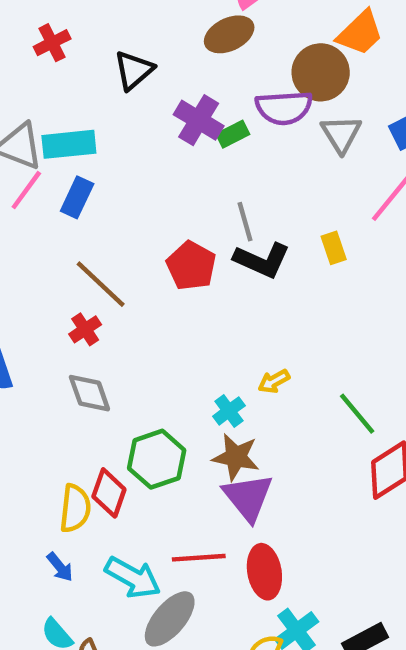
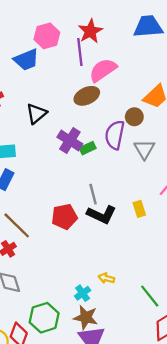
brown circle: (321, 72) -> (134, 117), size x0.6
purple semicircle: (284, 108) -> (115, 135), turned 104
red pentagon: (191, 266) -> (64, 217), turned 30
yellow arrow: (274, 381) -> (106, 278), turned 42

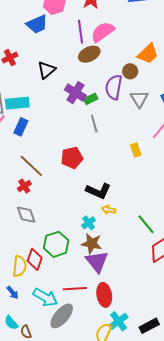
purple line: (80, 52) -> (80, 32), moved
gray line: (93, 194) -> (94, 124), moved
black L-shape: (102, 215) -> (98, 191), moved

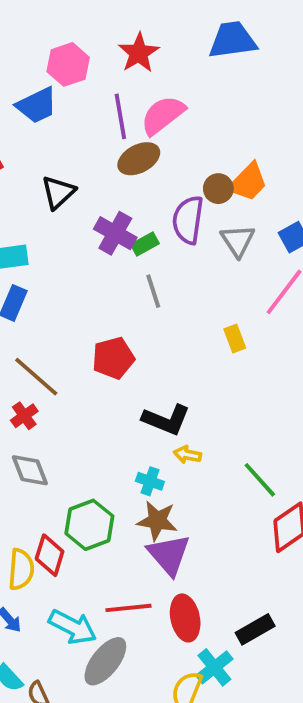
orange trapezoid: (148, 54) -> (248, 182), moved
cyan cross: (89, 223) -> (150, 481), turned -32
black rectangle: (149, 326) -> (255, 629), moved

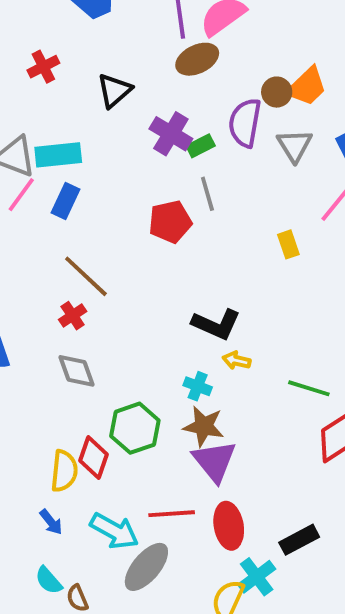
red pentagon: (113, 358) -> (170, 222), moved
green line: (260, 480) -> (309, 388), turned -33

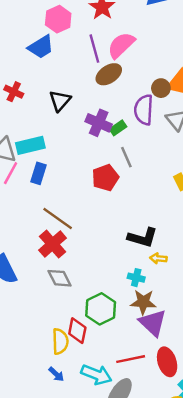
red cross: (43, 67) -> (14, 92), turned -30
red cross: (73, 316) -> (53, 244), size x1.6

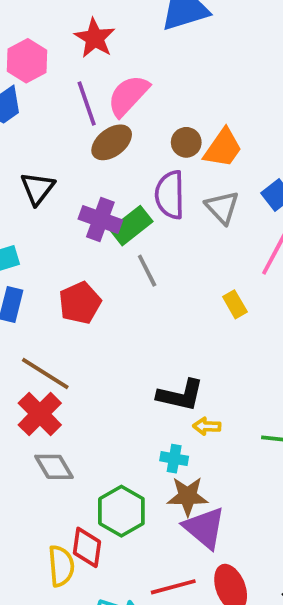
brown circle: (161, 88) -> (186, 142), moved
green rectangle: (118, 128) -> (131, 226), size x1.5
red pentagon: (105, 178) -> (80, 303), moved

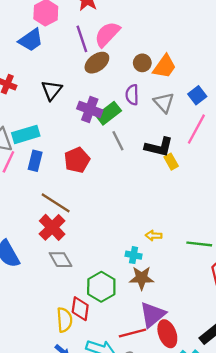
purple semicircle: (170, 195) -> (132, 95), size x0.7
black L-shape: (180, 395) -> (159, 147), moved
purple triangle: (205, 528) -> (153, 315), moved, turned 40

